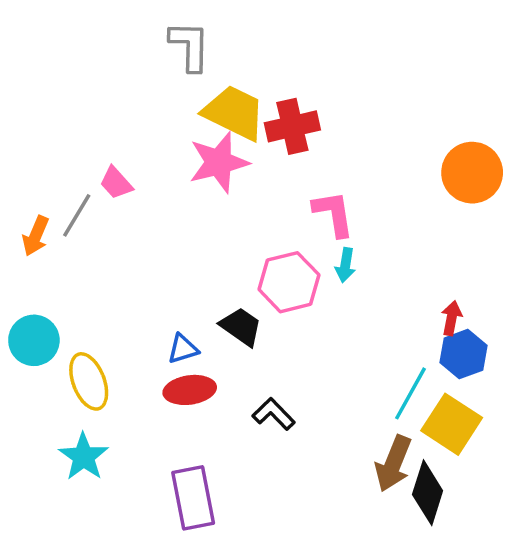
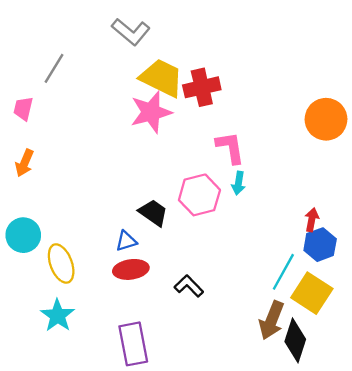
gray L-shape: (190, 46) -> (131, 32), turned 129
pink trapezoid: (116, 183) -> (23, 109), moved, turned 55
gray line: (77, 215) -> (54, 68), moved
black trapezoid: (241, 327) -> (153, 213), moved

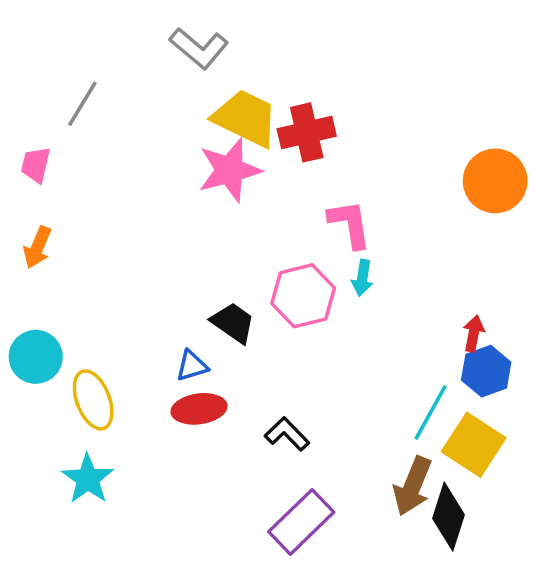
purple rectangle: (133, 344) -> (301, 522), moved, turned 57

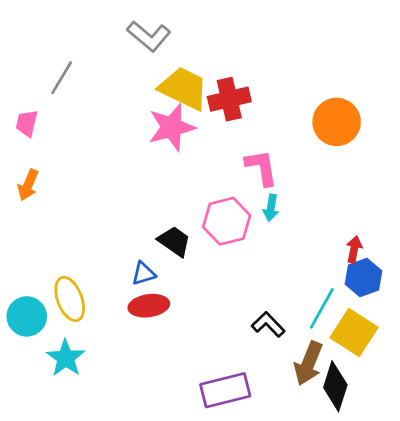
orange circle: (495, 181) -> (337, 122), moved
cyan circle: (36, 357) -> (27, 316), moved
black L-shape: (287, 434) -> (268, 324), moved
purple rectangle: (301, 522) -> (225, 390), turned 30

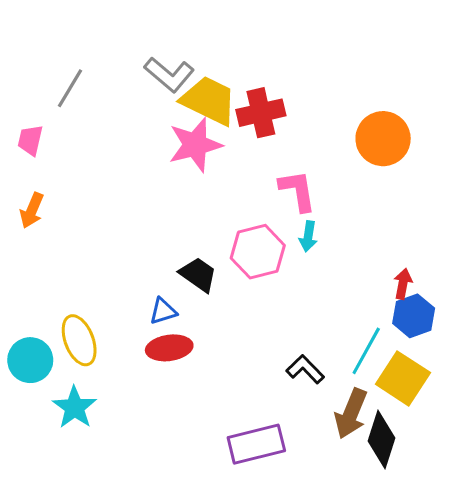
gray L-shape: (149, 36) -> (169, 75), moved

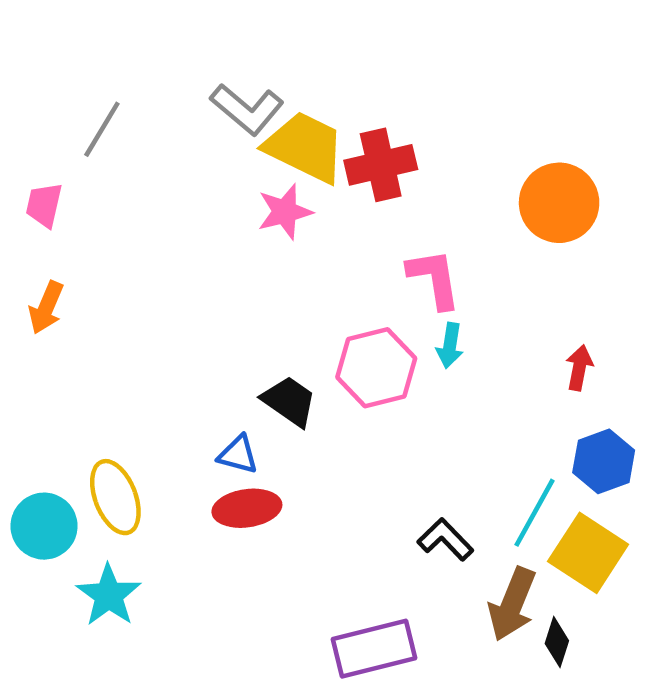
pink star: (195, 145) -> (285, 212), size x0.7
red arrow: (403, 284) -> (579, 368), moved
blue triangle: (163, 311) -> (238, 455), turned 32
black diamond: (382, 440) -> (557, 642), size x0.6

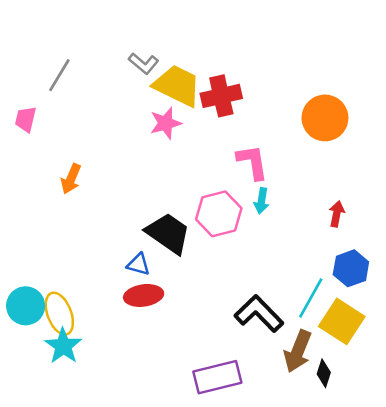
gray L-shape: (247, 109) -> (144, 64), size x0.7
orange arrow: (46, 308) -> (71, 179), moved
black trapezoid: (289, 401) -> (168, 233), size x1.4
yellow ellipse: (115, 497) -> (59, 314), moved
black L-shape: (445, 539) -> (259, 314), size x1.5

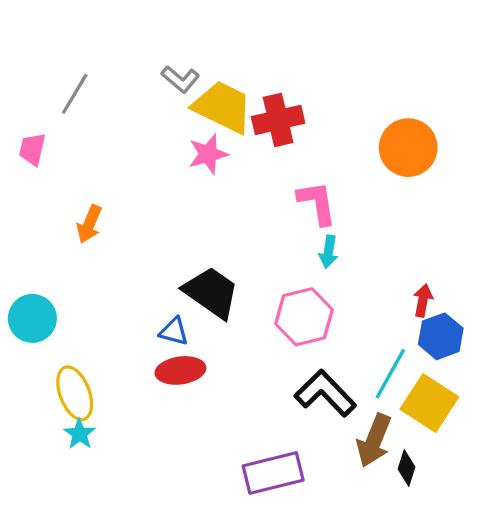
pink hexagon: (219, 214) -> (304, 317), moved
red arrow: (337, 214) -> (423, 301), moved
cyan circle: (26, 306) -> (32, 318), moved
cyan star: (63, 346) -> (80, 434), size x0.7

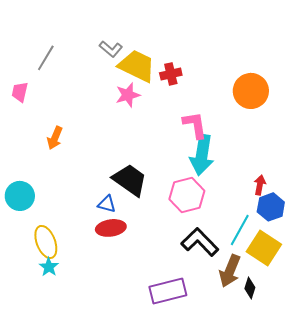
red cross: (278, 120) -> (171, 74), size x0.7
cyan arrow: (328, 252) -> (202, 155), size x2.0

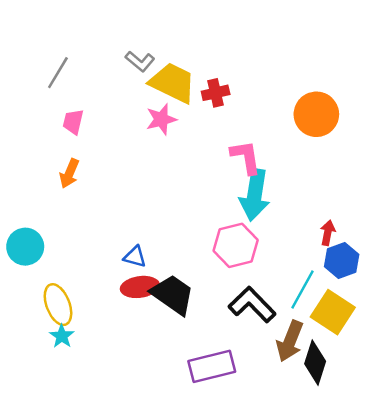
pink trapezoid: (20, 92) -> (73, 122), moved
black trapezoid: (130, 180) -> (173, 295), moved
black diamond: (250, 288) -> (315, 363), size x1.6

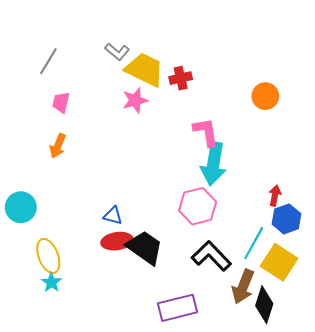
orange circle: (316, 114) -> (265, 96), size x0.7

